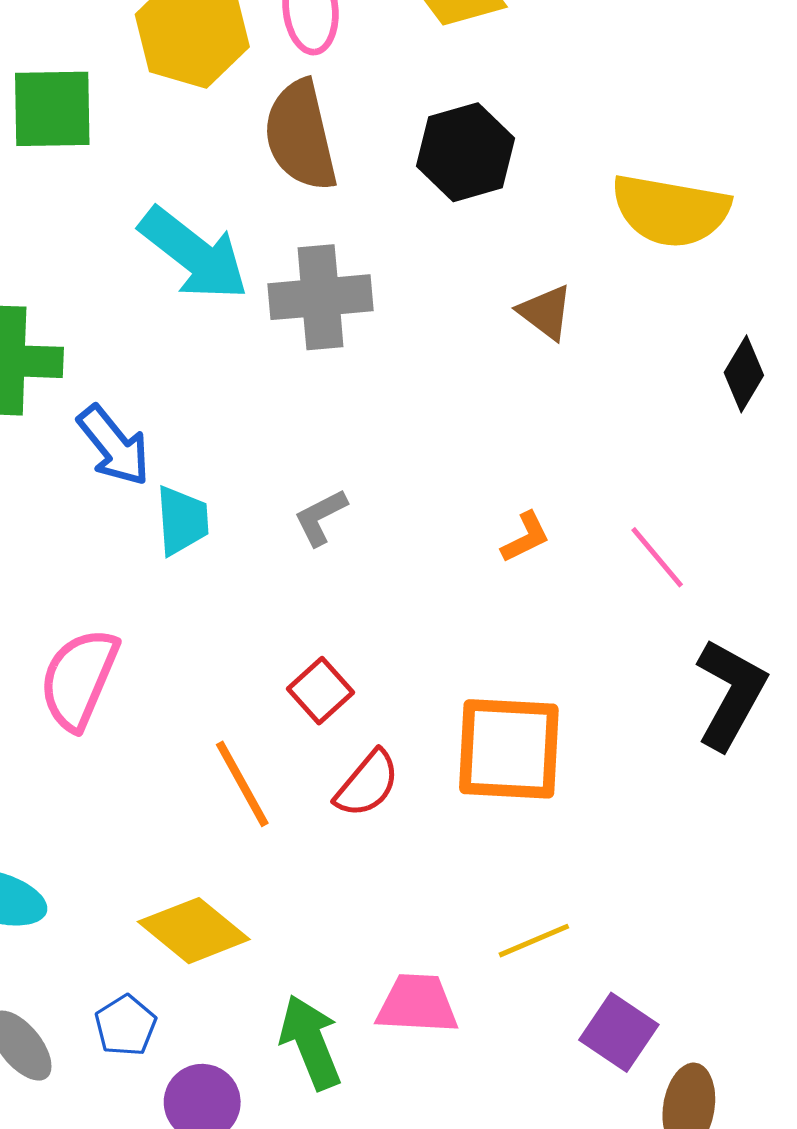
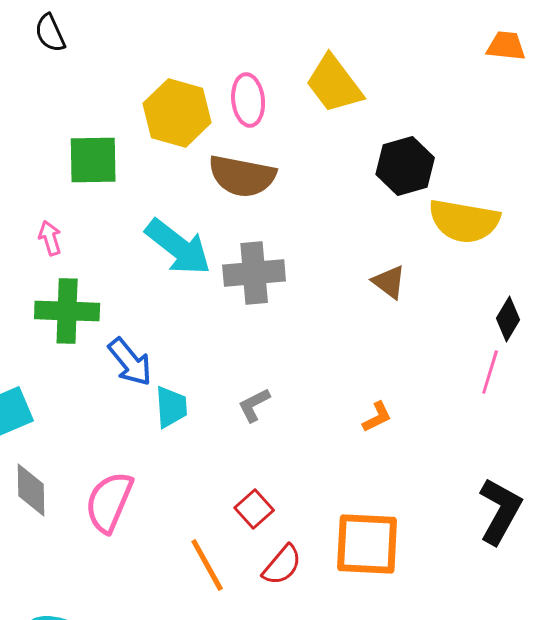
brown semicircle: (301, 136) -> (242, 176), turned -66
black hexagon: (466, 152) -> (405, 166), moved
pink line: (657, 557) -> (490, 372), moved, turned 57

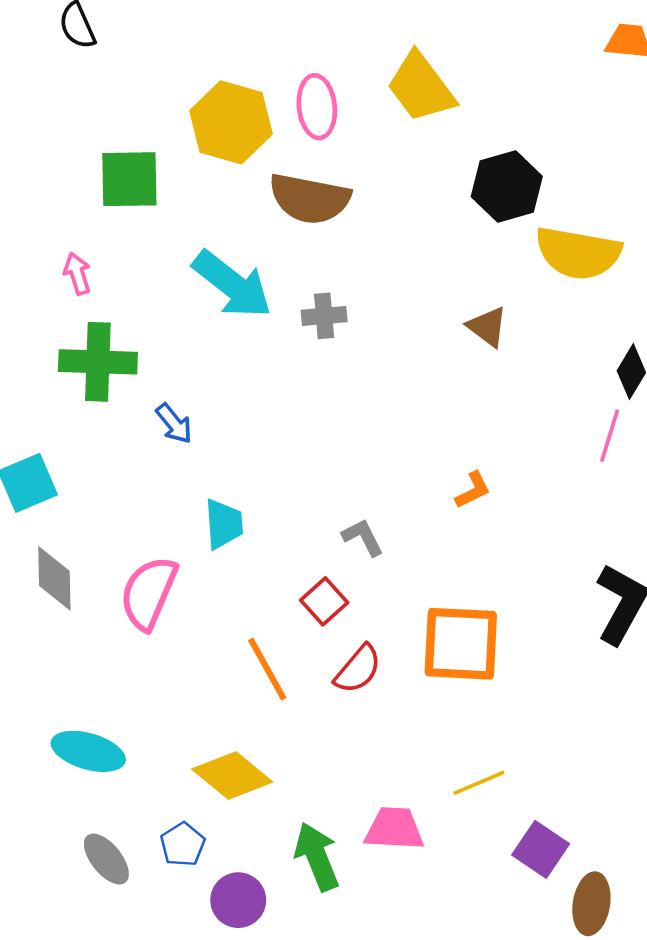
gray cross: (254, 273) -> (324, 316), size x0.6
blue arrow: (130, 362) -> (174, 424), size x0.7
gray L-shape: (254, 405) -> (363, 537), moved, turned 90
cyan trapezoid: (171, 407) -> (224, 524), moved

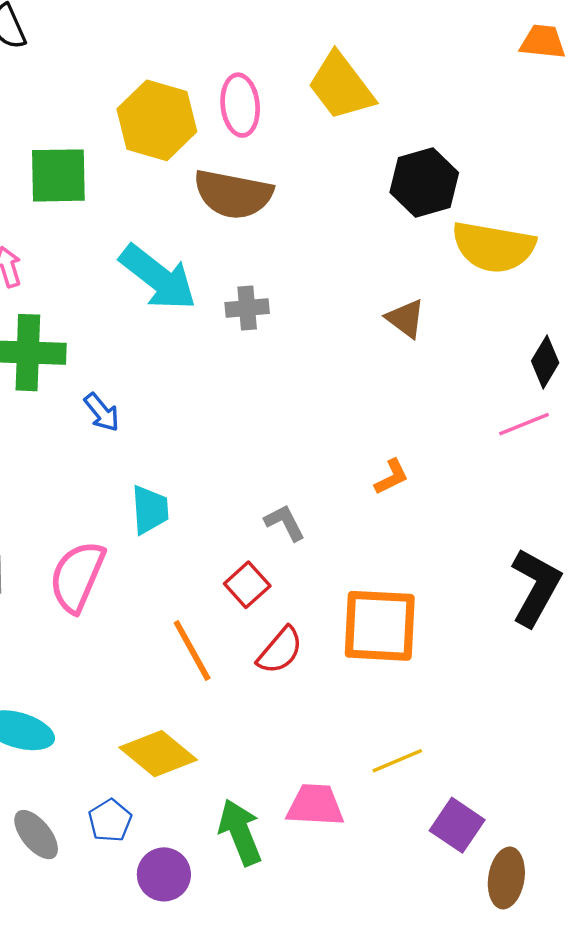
pink line: (610, 436) -> (524, 424), turned 51

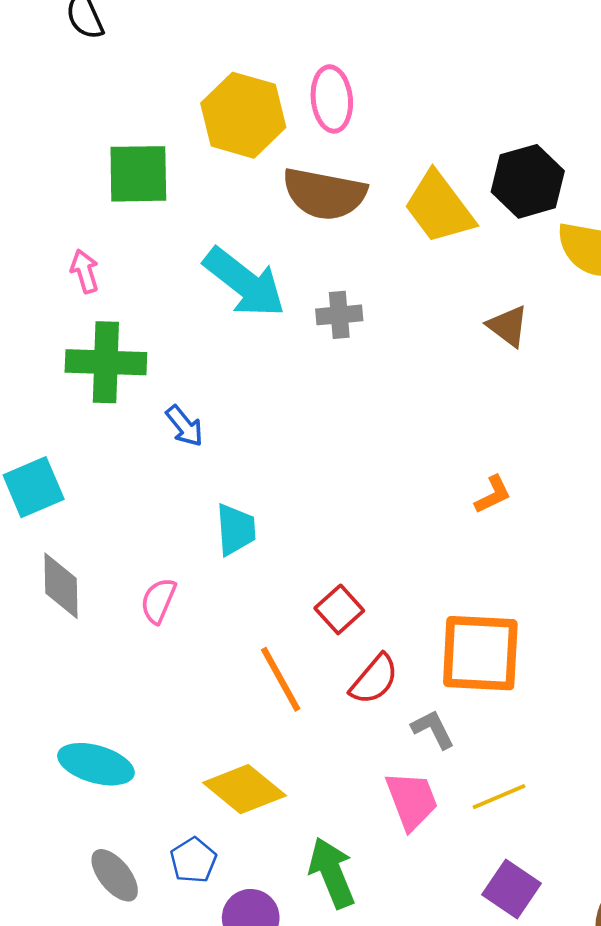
yellow trapezoid: (341, 86) -> (439, 208), moved
gray L-shape: (285, 523) -> (433, 729), moved
pink semicircle: (77, 577) -> (158, 601), size x0.6
pink trapezoid: (315, 805) -> (412, 800), moved, turned 66
purple square: (457, 825) -> (512, 889), moved

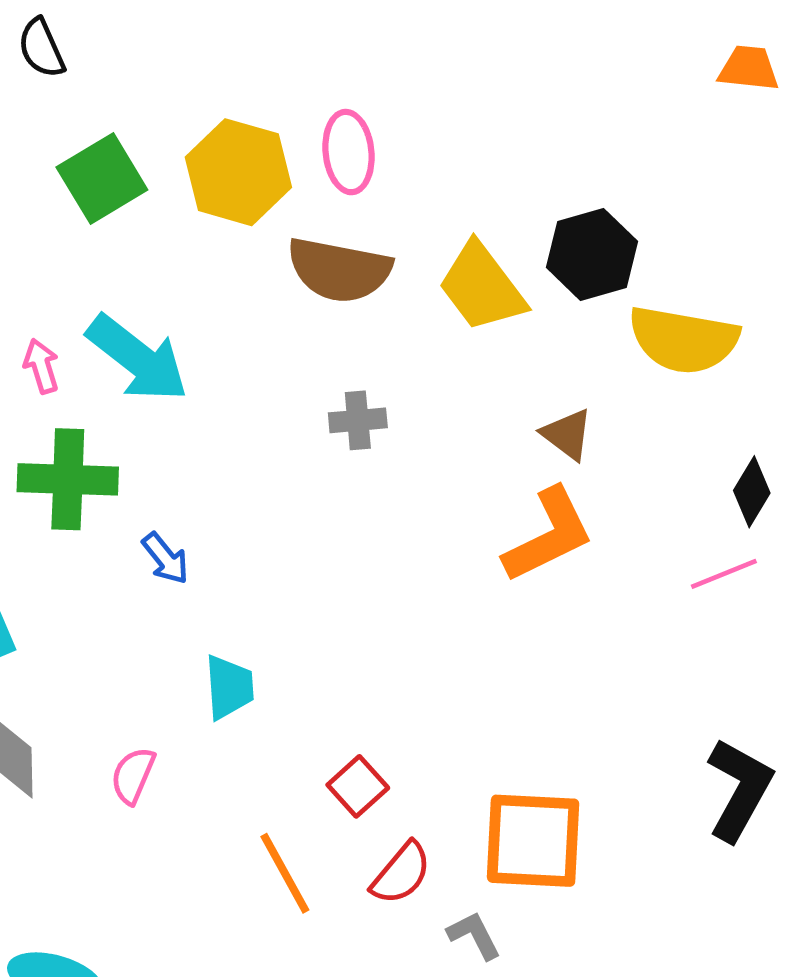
green square: (138, 174) -> (102, 178), moved, turned -30
cyan arrow: (244, 282) -> (138, 358), moved
orange L-shape: (493, 495) -> (549, 535), moved, size x2.0

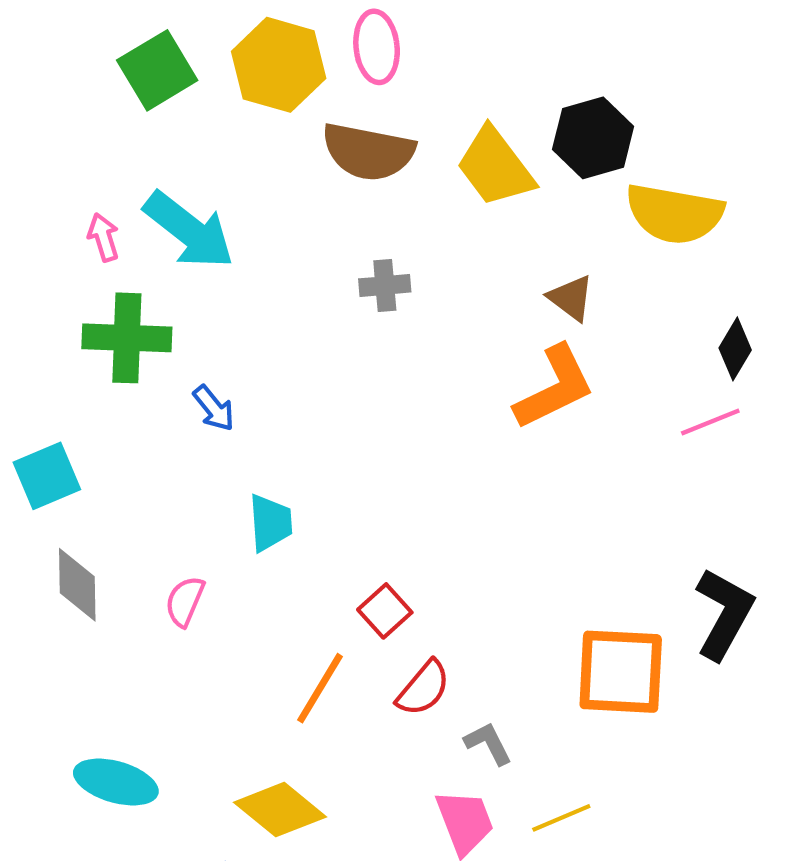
orange square: (533, 841) -> (621, 672), moved
orange line: (285, 873) -> (320, 688), turned 60

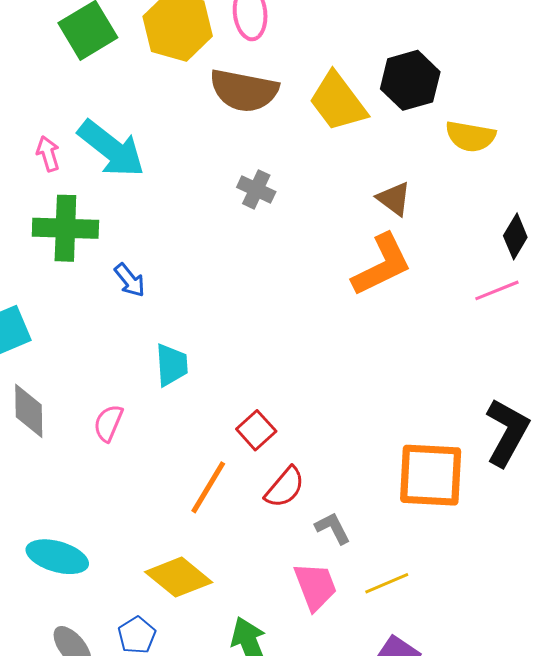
yellow semicircle: (674, 214) -> (470, 136), size x0.7
gray cross: (385, 285) -> (256, 189), turned 30

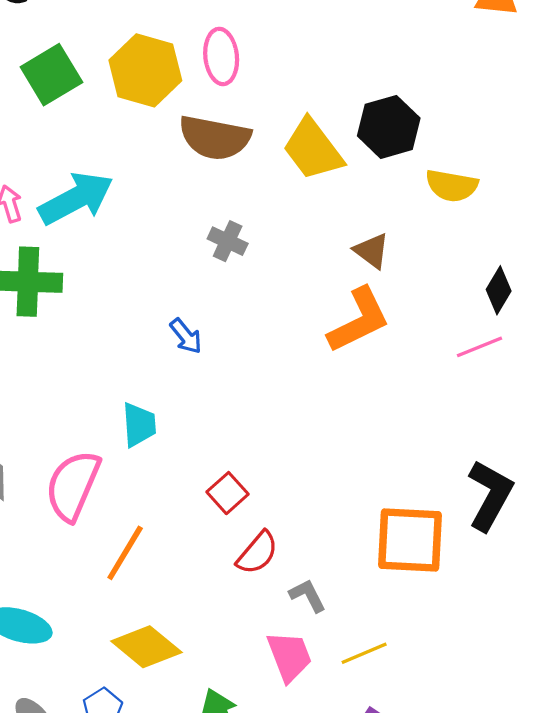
cyan arrow: (111, 149) -> (76, 198), turned -66
blue arrow: (130, 280) -> (186, 336), moved
pink semicircle: (108, 423) -> (73, 486), size x1.8
orange line: (208, 487) -> (125, 553), moved

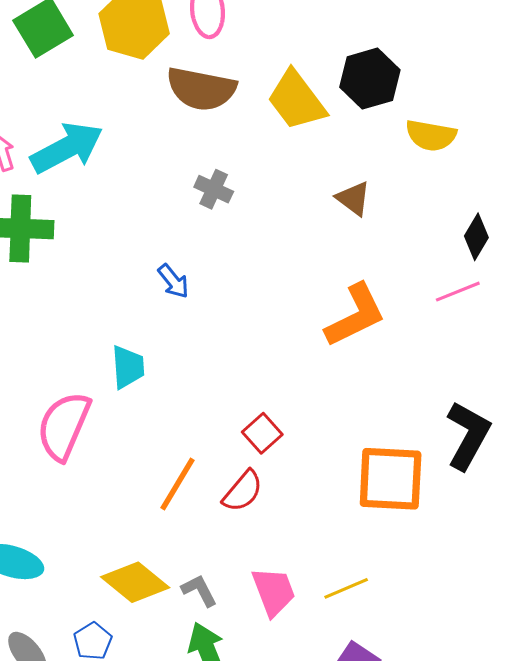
orange L-shape: (359, 320) -> (355, 315), moved
red square: (228, 493) -> (262, 433), moved
orange line: (125, 553) -> (177, 484), moved
gray L-shape: (308, 596) -> (199, 590), moved

